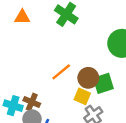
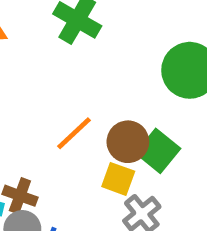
green square: (103, 83) -> (158, 151), turned -30

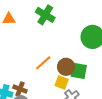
green square: (158, 151) -> (79, 71), turned -30

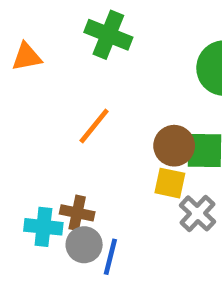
orange line: (43, 63) -> (94, 126), moved

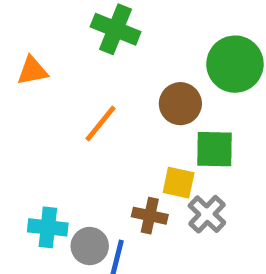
orange triangle: (27, 57) -> (32, 71), moved
brown circle: (174, 146) -> (180, 104), moved
brown cross: (77, 213) -> (150, 216), moved

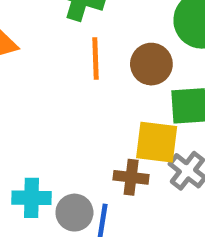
orange line: (100, 123) -> (96, 59), moved, turned -36
yellow square: (179, 183) -> (157, 142), size x1.4

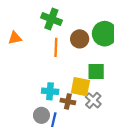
brown circle: (151, 64) -> (80, 39), moved
cyan cross: (31, 198) -> (50, 91), moved

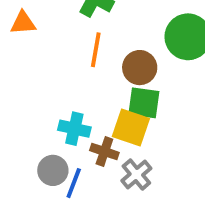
brown circle: (80, 39) -> (140, 68), moved
green square: (96, 71) -> (144, 103), moved
gray cross: (93, 100) -> (136, 174), moved

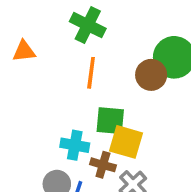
brown circle: (140, 68) -> (151, 75), moved
green square: (144, 103) -> (110, 121), moved

